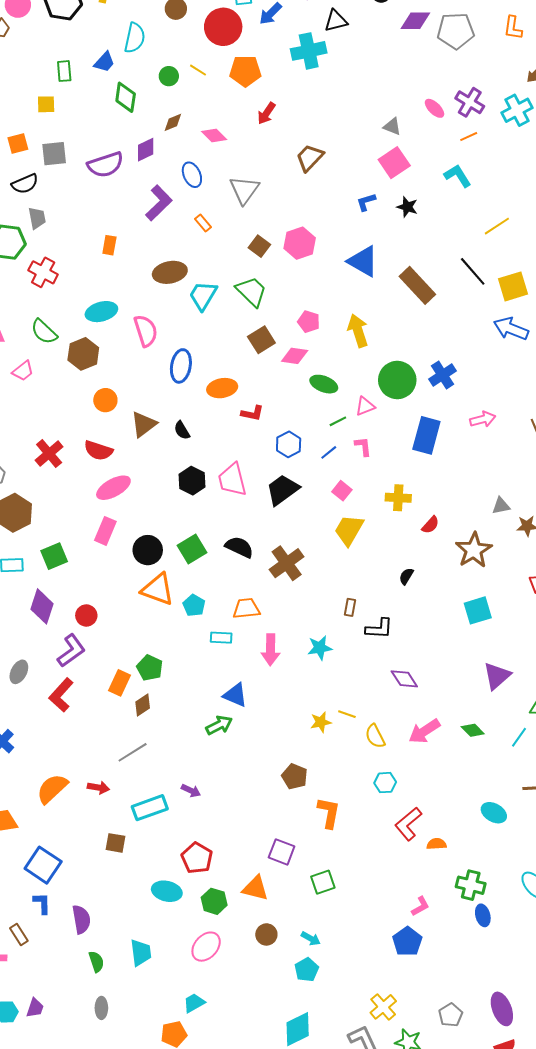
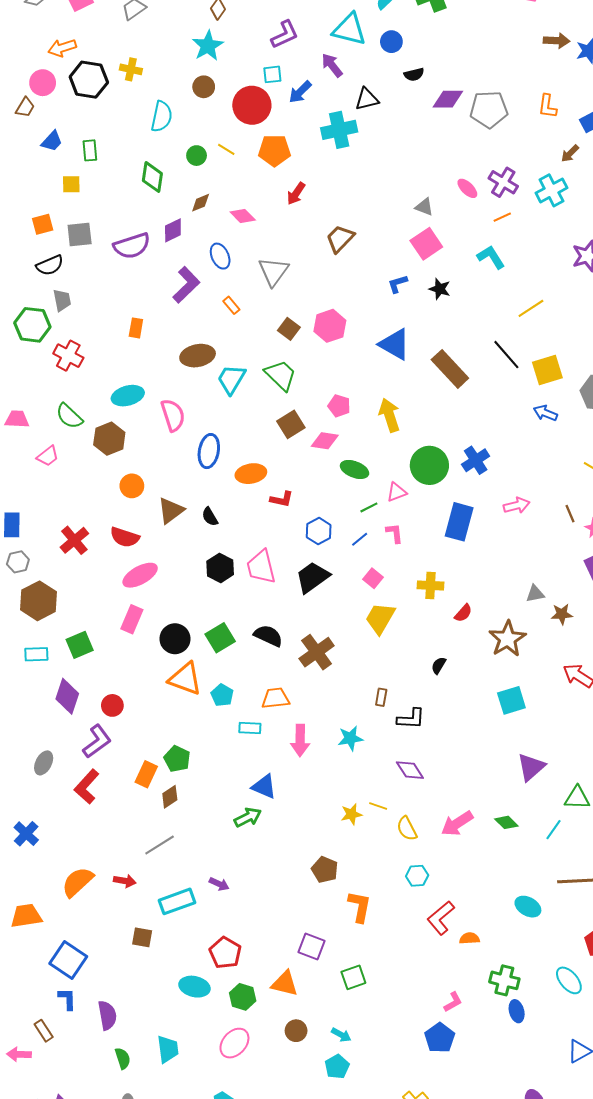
blue trapezoid: (104, 62) -> (52, 141), moved
blue arrow: (511, 329) -> (545, 413), size x0.7
purple diamond: (404, 679) -> (410, 770), moved

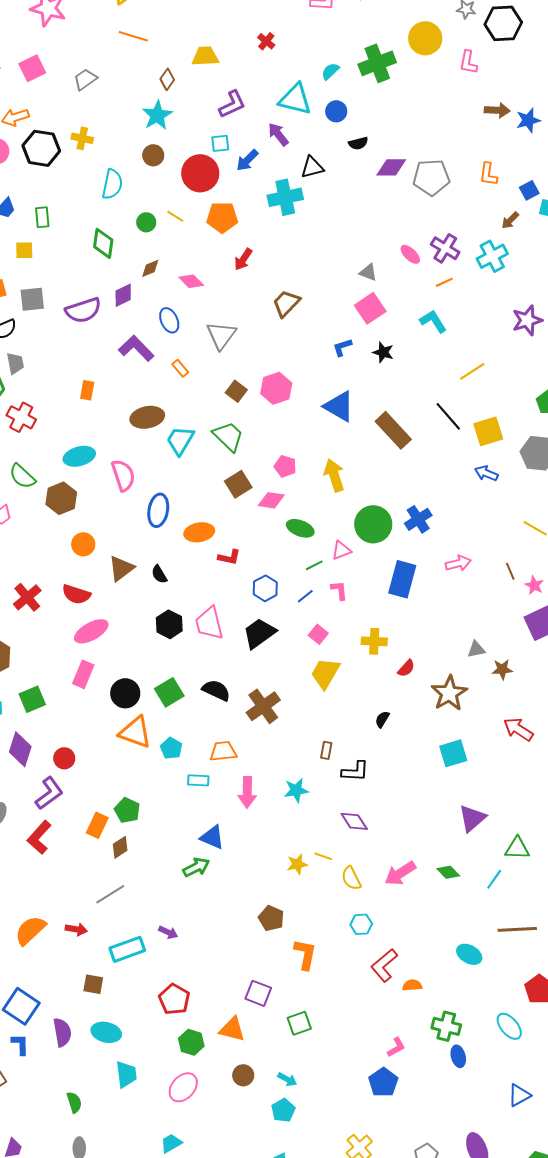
purple L-shape: (186, 285) -> (136, 348), turned -90
cyan ellipse: (194, 987) -> (106, 1032), moved
purple semicircle: (107, 1015) -> (62, 1032), moved
cyan trapezoid: (168, 1049) -> (126, 1074), moved

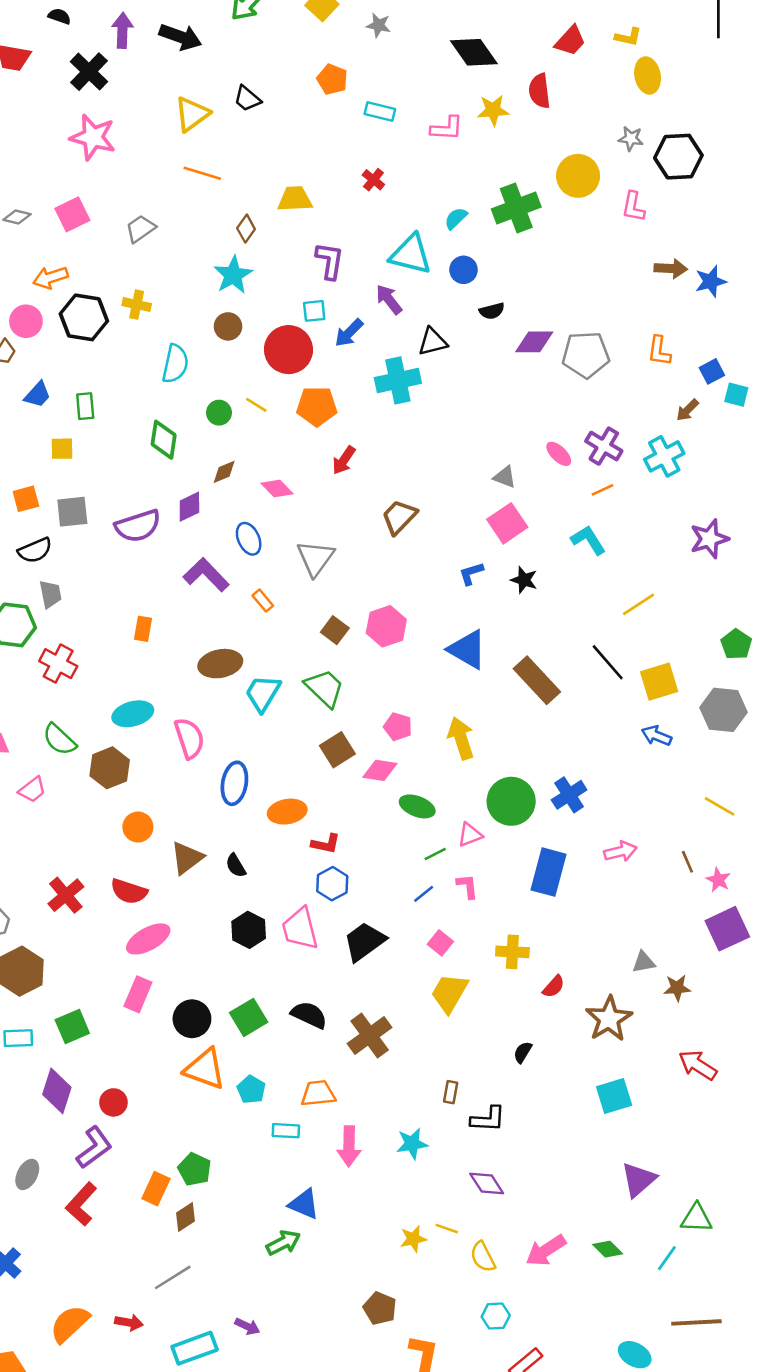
purple L-shape: (232, 104) -> (330, 261), turned -56
blue hexagon: (265, 588) -> (332, 884), moved

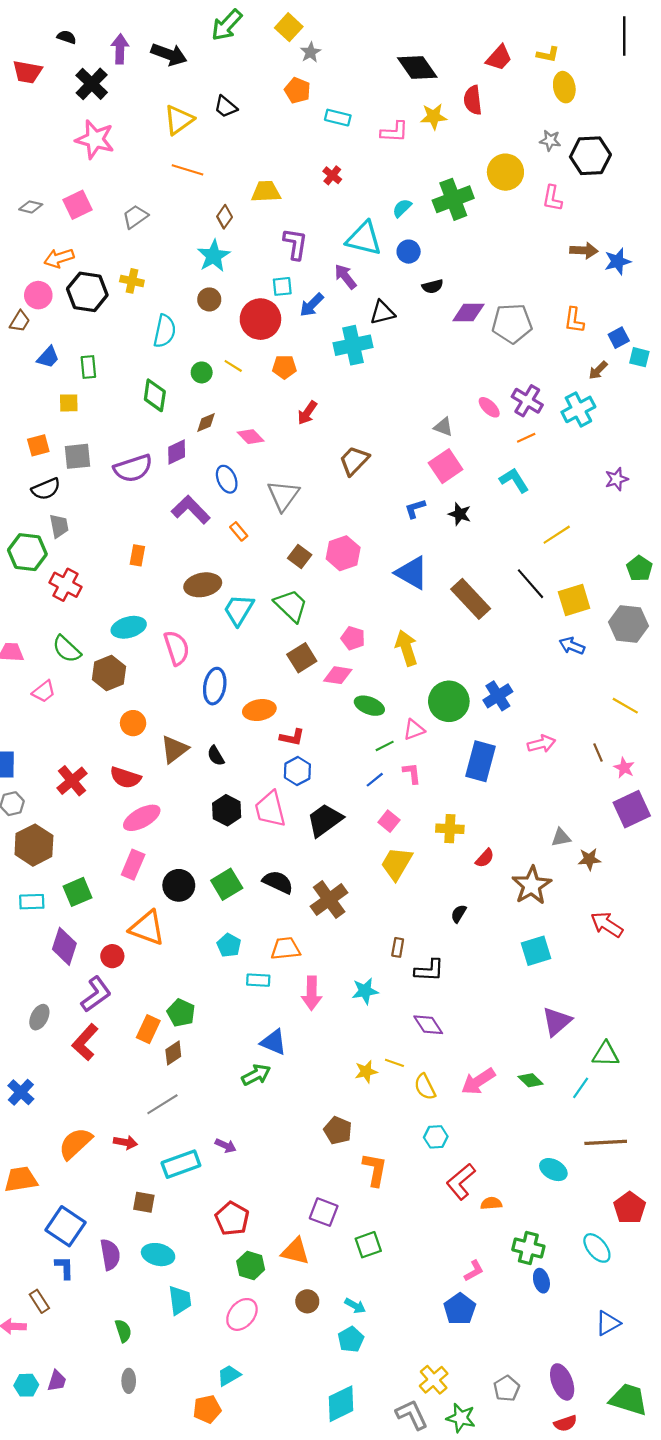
gray star: (379, 25) -> (311, 52), moved, turned 30
orange pentagon: (317, 406) -> (284, 367), size x0.7
purple star: (709, 539) -> (617, 479), size x0.7
orange triangle: (205, 1069) -> (147, 928), moved

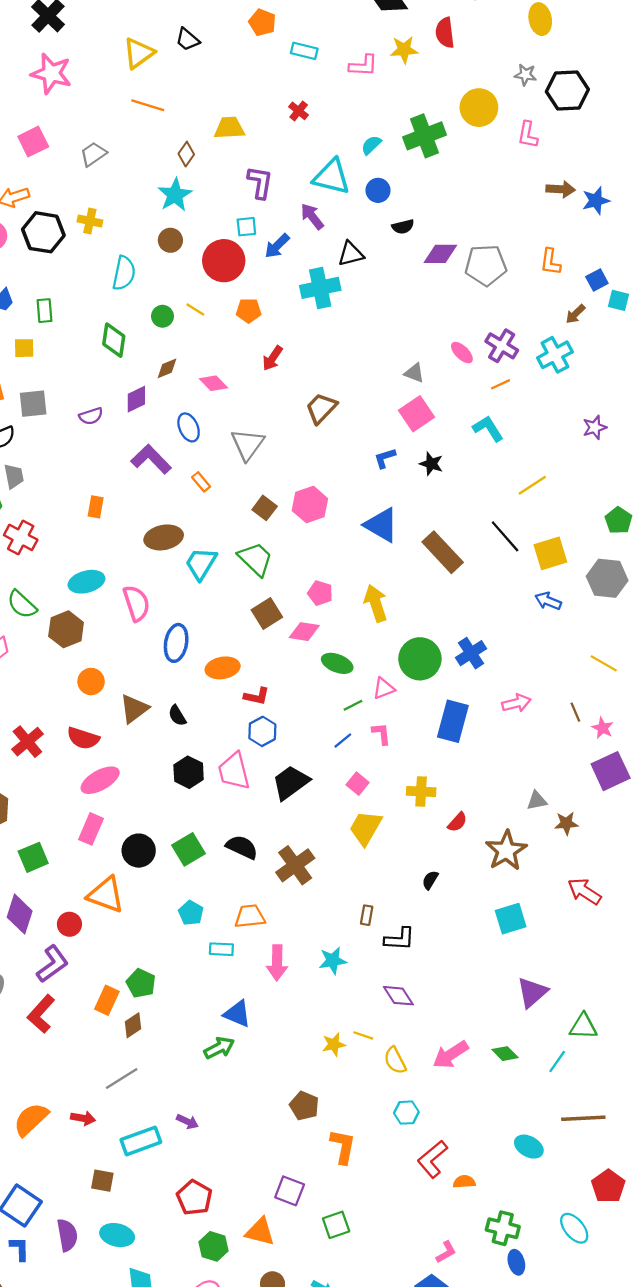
purple semicircle: (133, 468) -> (91, 416), size x0.6

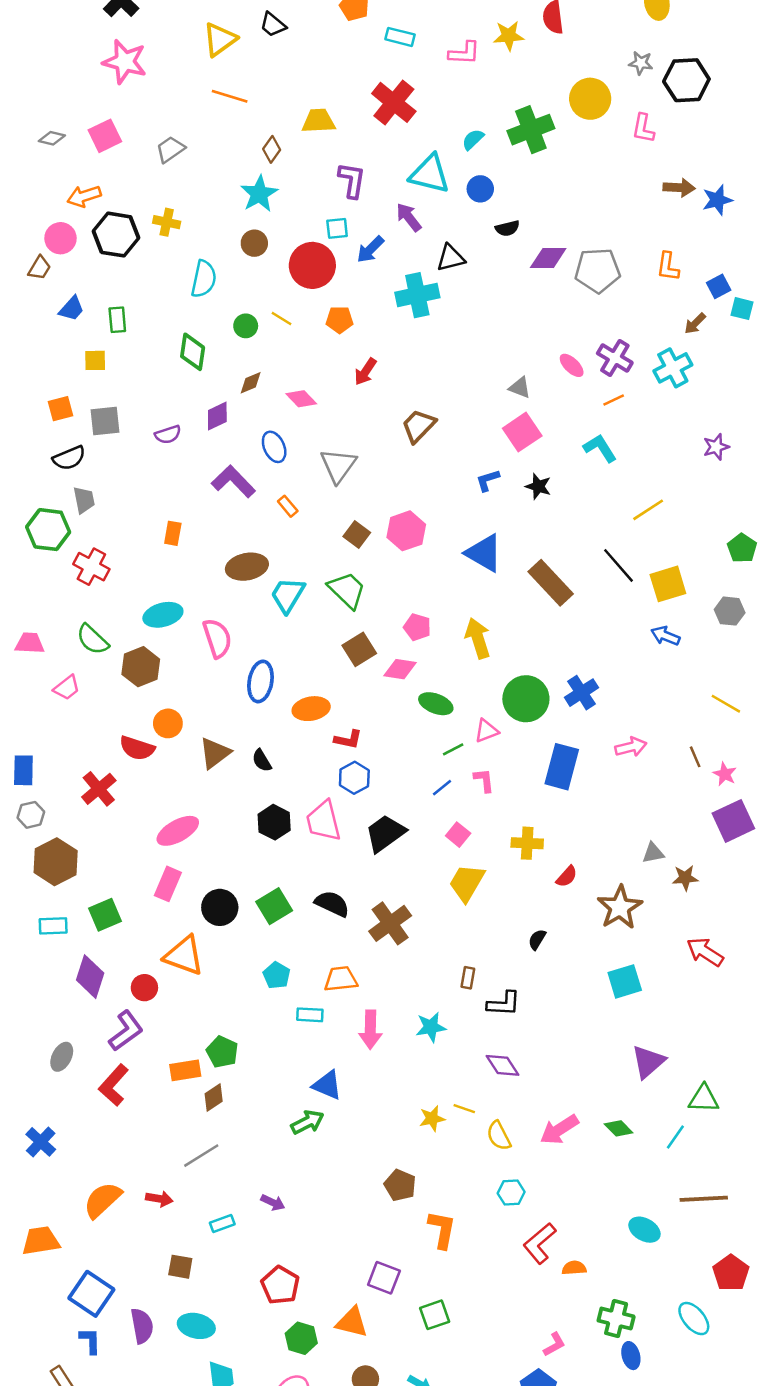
red cross: (299, 111) -> (394, 102), size x2.0
gray hexagon: (607, 578) -> (730, 611), size x0.7
red semicircle: (83, 738) -> (137, 748), moved
orange rectangle: (107, 1000) -> (185, 1070), turned 56
cyan rectangle: (141, 1141) -> (222, 1223), size x0.6

